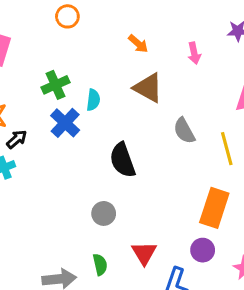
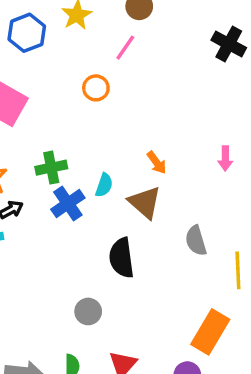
orange arrow: (138, 44) -> (157, 163), moved
green cross: (56, 85) -> (51, 168), moved
brown triangle: (148, 88) -> (145, 202), moved

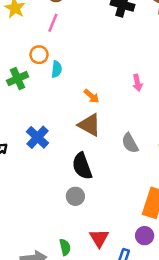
green cross: (51, 168) -> (18, 79), moved
cyan semicircle: (104, 185) -> (57, 69), moved
gray circle: (88, 311) -> (75, 196), moved

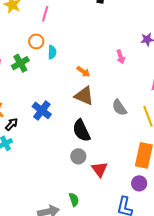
red triangle: (99, 238) -> (100, 169), moved

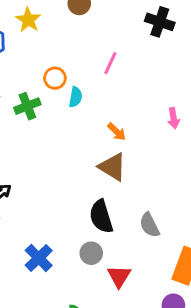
pink line: (45, 14) -> (110, 63), moved
gray semicircle: (119, 108) -> (149, 225), moved
blue cross: (42, 110) -> (39, 258), moved

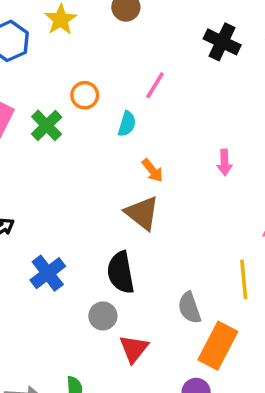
cyan semicircle: (76, 97) -> (127, 124), moved
green cross: (27, 106) -> (47, 125), turned -30
gray semicircle: (149, 225) -> (189, 308), moved
blue cross: (39, 258) -> (48, 273), moved

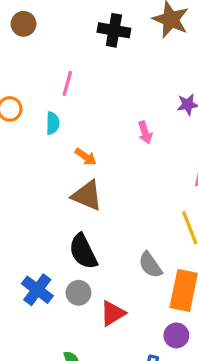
blue cross: (48, 273) -> (37, 290), moved
red triangle: (134, 349) -> (113, 313), turned 36

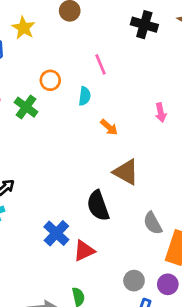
pink line: (67, 83) -> (101, 64), turned -45
brown triangle: (87, 196) -> (126, 172), moved
gray circle: (78, 293) -> (134, 281), moved
red triangle: (113, 313) -> (84, 251), moved

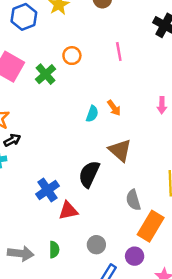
cyan semicircle: (85, 96) -> (92, 114), moved
black semicircle: (98, 206) -> (89, 174), turned 32
gray circle: (134, 281) -> (96, 245), moved

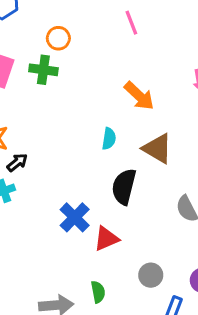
orange circle: (72, 56) -> (58, 38), moved
green cross: (46, 74) -> (43, 70), turned -30
orange arrow: (114, 108) -> (139, 96), size x1.5
cyan semicircle: (92, 114) -> (109, 139), moved

